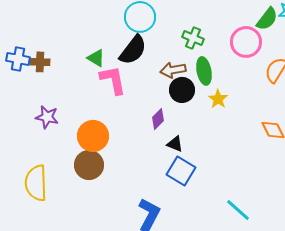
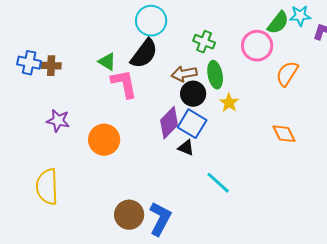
purple diamond: (158, 119) -> (169, 123), size x1.5
brown circle: (89, 165) -> (129, 215), moved
blue square: (181, 171) -> (192, 124), moved
cyan line: (238, 210) -> (218, 183), moved

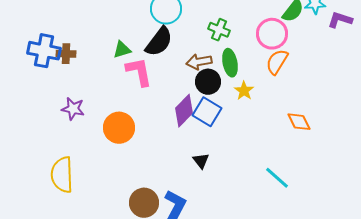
green triangle: (107, 62) -> (122, 50), turned -48
blue cross: (29, 63) -> (44, 51), size x1.4
orange semicircle: (287, 74) -> (277, 62), moved
black triangle: (186, 148) -> (201, 161), moved, turned 30
cyan line: (218, 183) -> (277, 178), moved

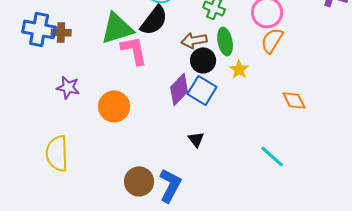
green triangle: (122, 50) -> (117, 28), size x1.8

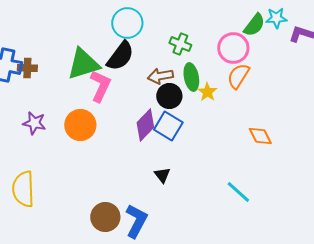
pink L-shape: (134, 50) -> (100, 86), turned 36
yellow star: (239, 69) -> (207, 92), moved
orange circle: (114, 106) -> (80, 125), moved

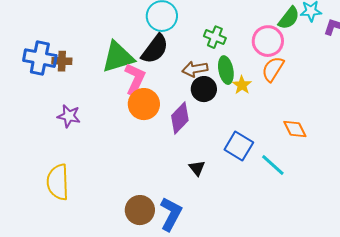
orange circle: (80, 125) -> (144, 104), moved
blue square: (168, 126) -> (239, 146), moved
cyan line: (238, 192) -> (273, 165), moved

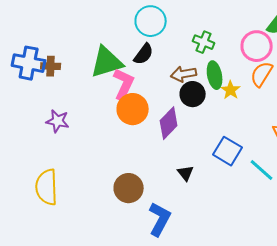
black semicircle: (155, 49) -> (144, 54), size x0.7
brown circle: (140, 210) -> (129, 188), moved

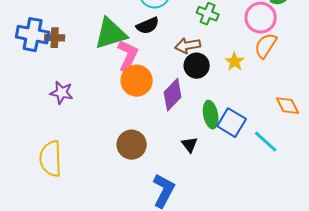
black semicircle: (144, 54) -> (148, 26), turned 30
green ellipse: (215, 75) -> (211, 115), moved
brown circle: (129, 188) -> (132, 145), moved

